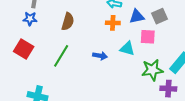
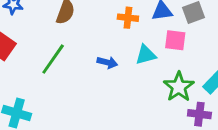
cyan triangle: (127, 49) -> (146, 55), turned -35
green star: (152, 70) -> (179, 87), turned -30

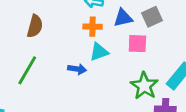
cyan triangle: (146, 55) -> (99, 52), moved

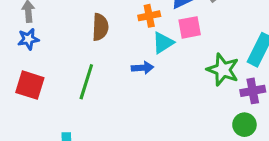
brown semicircle: (35, 26) -> (100, 27), moved
pink square: (137, 44) -> (190, 27), moved

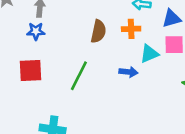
orange cross: (149, 16) -> (131, 29), moved
red square: (30, 85) -> (31, 70), turned -30

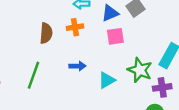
cyan triangle: (149, 54) -> (107, 80), moved

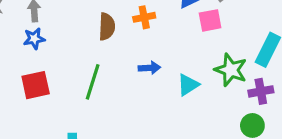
pink square: (115, 36) -> (210, 20), moved

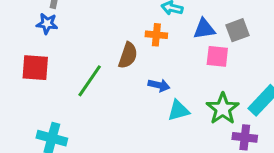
brown semicircle: (107, 27) -> (128, 55), moved
blue arrow: (149, 68) -> (159, 85), moved

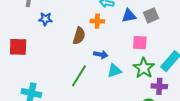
blue star: (47, 24) -> (45, 19), moved
pink square: (217, 56) -> (140, 43), moved
green line: (90, 81) -> (79, 76), moved

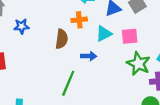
cyan triangle: (114, 71) -> (104, 34), moved

